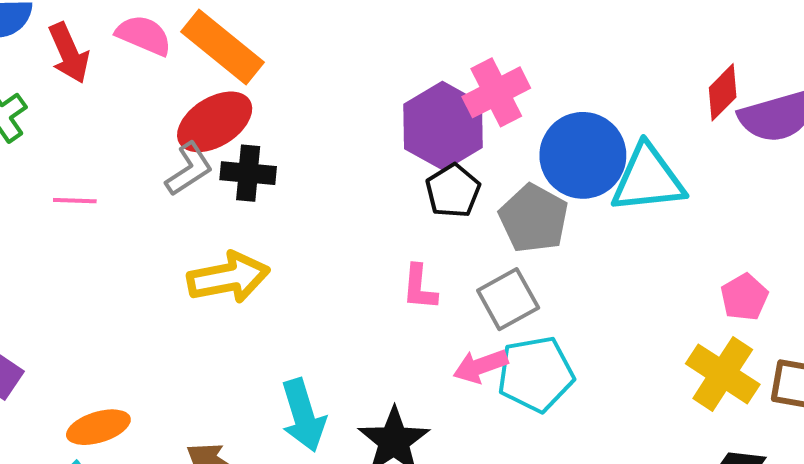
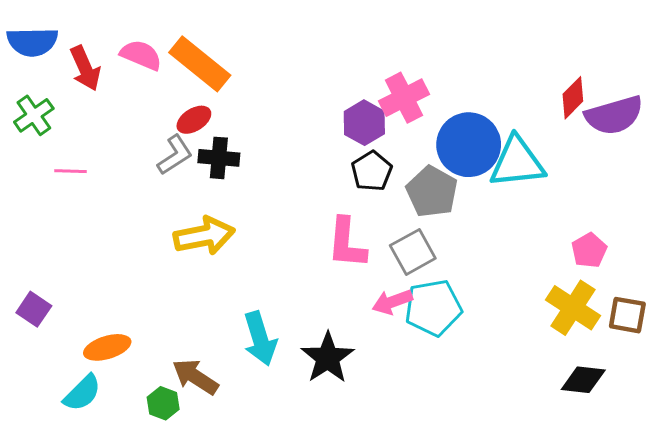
red ellipse: (215, 122) -> (194, 120), size x0.6
purple hexagon: (443, 126) -> (364, 123), size x0.7
pink line: (75, 201) -> (71, 171), moved
pink L-shape: (419, 287) -> (347, 243), size x1.5

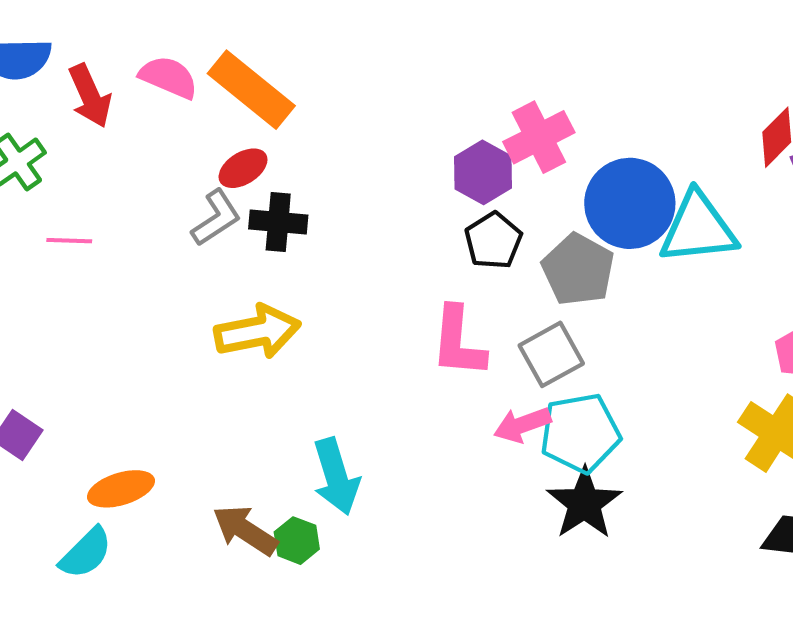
black star: (328, 358) -> (584, 503), moved
green hexagon: (163, 403) -> (297, 541), moved

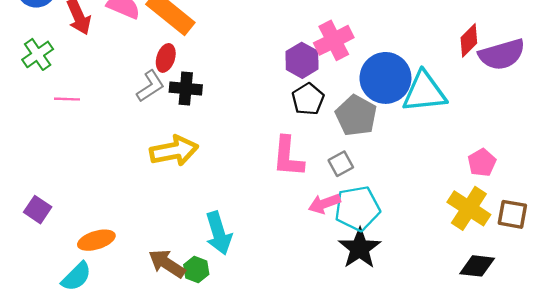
red ellipse: (243, 168) -> (166, 58), turned -40
gray square: (551, 354) -> (341, 164), size x0.7

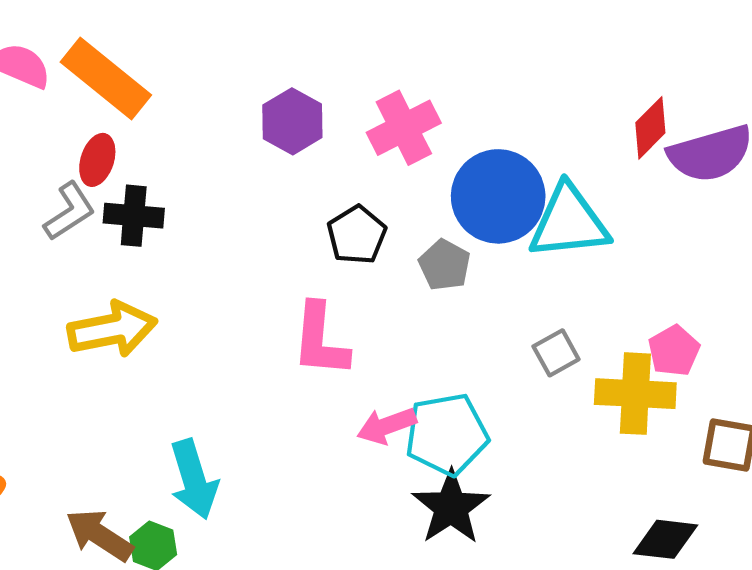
purple hexagon: (302, 60) -> (292, 121), moved
gray pentagon: (356, 116) -> (445, 265), size x0.7
gray square: (341, 164) -> (556, 353), moved
yellow cross: (469, 208) -> (635, 394), moved, turned -30

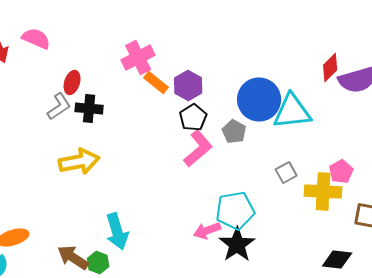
orange rectangle: (106, 78) -> (156, 82), moved, size x0.6
purple hexagon: (292, 121) -> (188, 86), moved
pink cross: (404, 128) -> (138, 58), moved
pink L-shape: (320, 340) -> (198, 148), moved, turned -135
pink arrow: (387, 426) -> (207, 230), moved

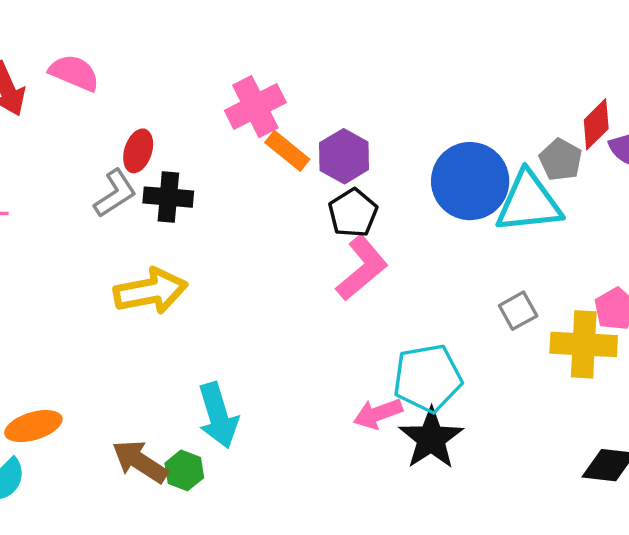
gray pentagon: (234, 132) -> (561, 160), moved

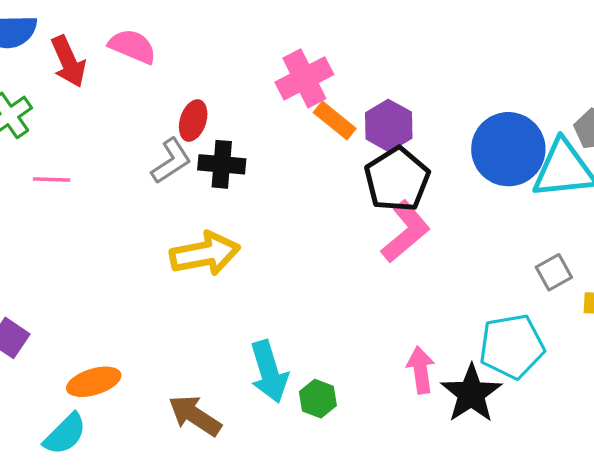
black pentagon: (353, 213) -> (397, 180), size x1.4
cyan pentagon: (428, 378) -> (512, 346), moved
pink arrow: (378, 414) -> (421, 370), turned 102
green hexagon: (184, 470) -> (318, 399), moved

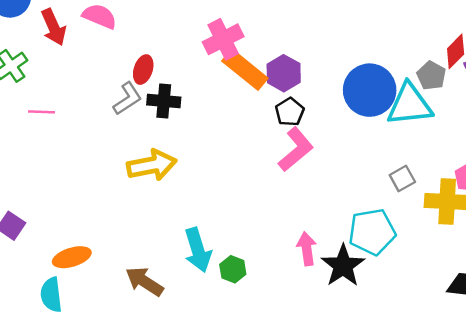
orange rectangle: (335, 121) -> (245, 70), size x1.5
black pentagon: (397, 180) -> (290, 112), size x0.6
cyan semicircle: (65, 434) -> (51, 295), turned 128

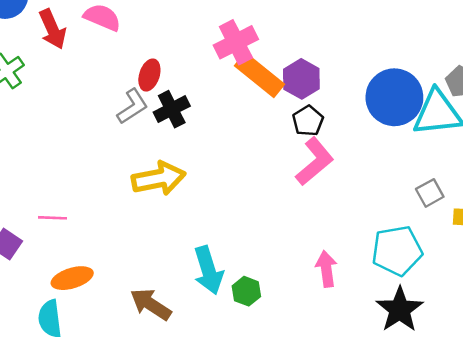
black cross: (164, 101) -> (172, 109), turned -32
pink line: (41, 112) -> (52, 218), moved
black star: (343, 266) -> (400, 310), moved

